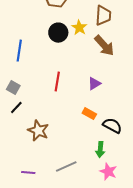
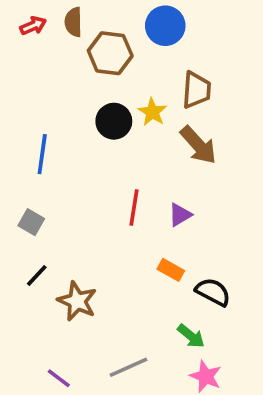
red line: (57, 82) -> (134, 207), moved
black line: (16, 108) -> (37, 275), moved
green arrow: (100, 150) -> (191, 336), turned -56
purple line: (28, 173) -> (59, 378), turned 32

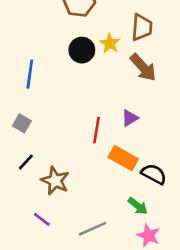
red line: (134, 207) -> (96, 130), moved
orange rectangle: (171, 270) -> (123, 158), size x1.5
purple line: (59, 378) -> (42, 219), moved

